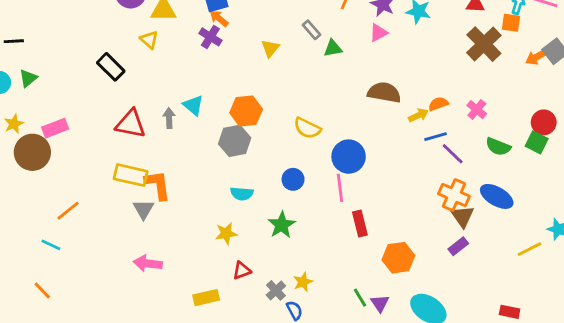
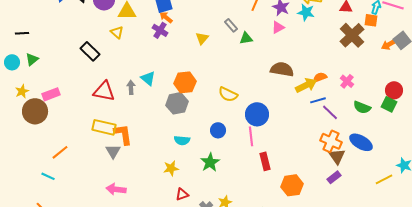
yellow arrow: (418, 115) -> (306, 85), size x1.5

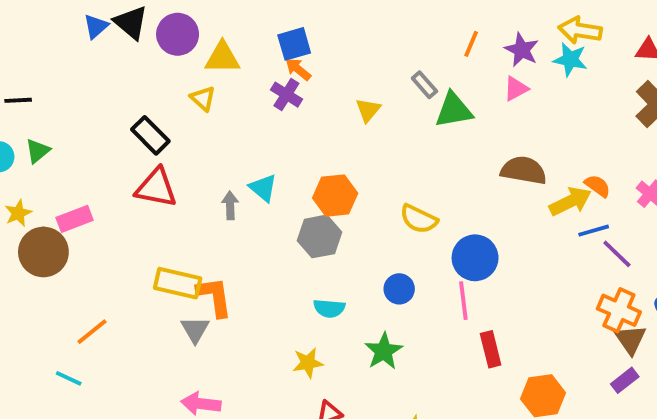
green triangle: (246, 38) -> (454, 110), size x1.5
orange semicircle: (320, 77) -> (598, 186), turned 56
red triangle: (104, 91) -> (156, 188), moved

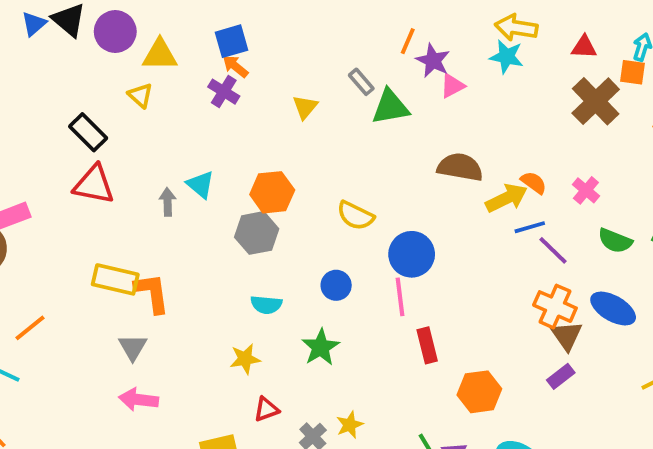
purple star: (522, 50) -> (433, 61), moved
gray triangle: (195, 330) -> (133, 347), moved

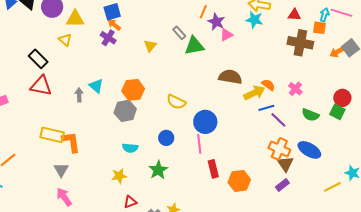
brown cross: (596, 101) -> (300, 43), turned -35
orange hexagon: (479, 392) -> (239, 181), moved
pink arrow: (138, 400) -> (64, 197), turned 48

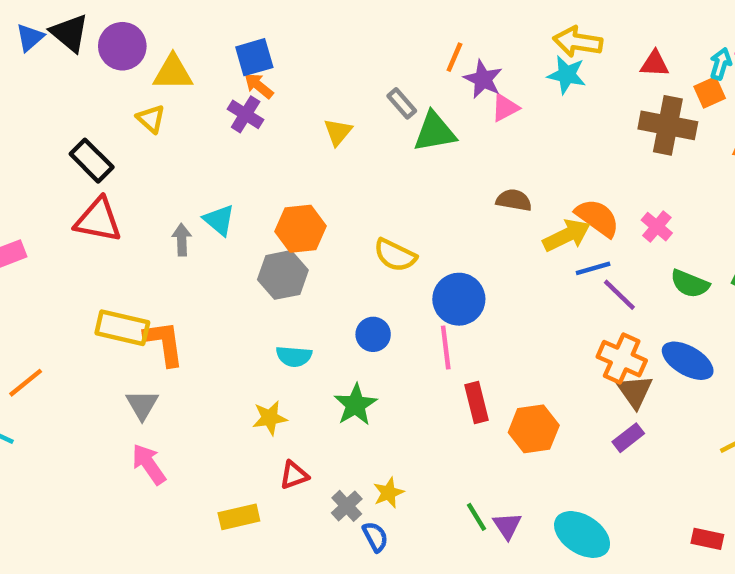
orange square: (319, 28) -> (710, 92), turned -32
brown semicircle: (230, 77) -> (514, 200), size x0.7
orange semicircle: (268, 85) -> (597, 218), size x1.5

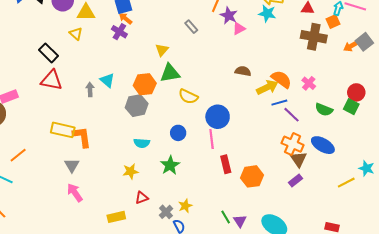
yellow triangle: (338, 132) -> (162, 50), moved
green triangle: (435, 132) -> (170, 73), moved

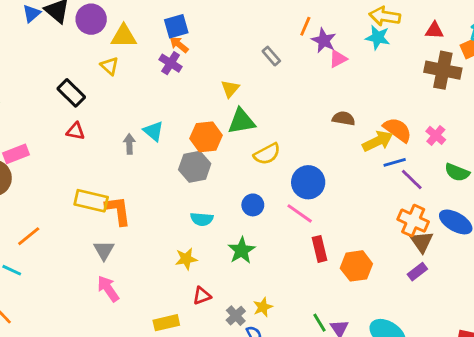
red triangle: (52, 80) -> (76, 131), size x0.6
yellow semicircle: (188, 96) -> (267, 154), turned -54
pink line: (212, 139) -> (300, 213), turned -48

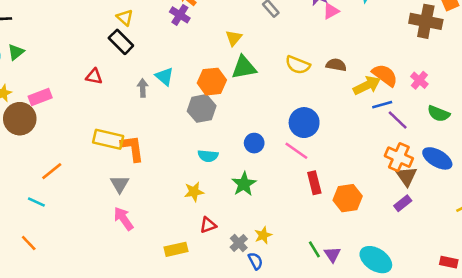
black rectangle: (71, 93) -> (121, 42), moved
yellow semicircle: (267, 154) -> (298, 65), moved, turned 50

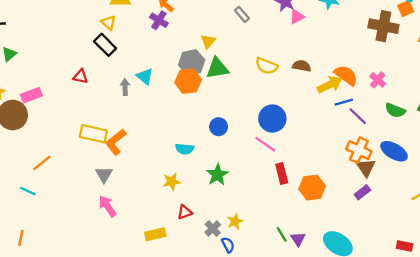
gray hexagon: (202, 108) -> (192, 62), moved
blue circle: (254, 143) -> (219, 127), moved
orange L-shape: (132, 148) -> (116, 142), turned -120
orange line: (29, 243) -> (21, 238), moved, turned 56

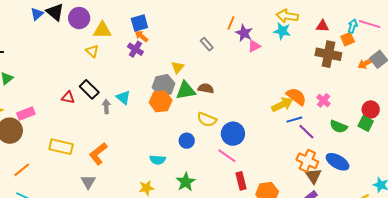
black rectangle: (105, 45) -> (89, 89), moved
yellow semicircle: (267, 66) -> (207, 120), moved
brown semicircle: (302, 66) -> (206, 88), moved
yellow rectangle: (93, 134) -> (61, 147), moved
orange line: (42, 163) -> (22, 170), moved

